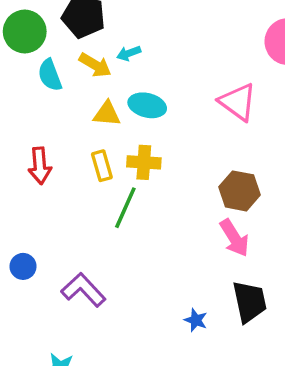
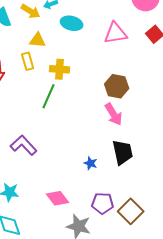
pink triangle: (238, 102) -> (116, 33), turned -45
cyan ellipse: (147, 105) -> (72, 23), moved
yellow rectangle: (102, 166) -> (28, 61), moved

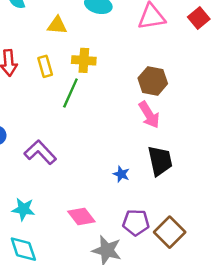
yellow rectangle: (28, 61) -> (45, 66), moved

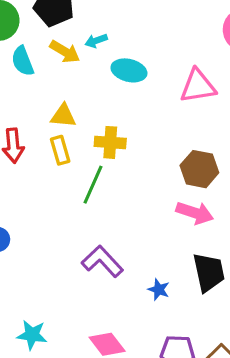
yellow triangle: (57, 25) -> (63, 116), moved
pink arrow: (149, 115) -> (195, 213), turned -40
purple L-shape: (40, 152) -> (102, 261), moved

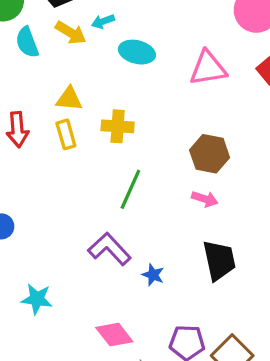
green line: (93, 185) -> (130, 189), moved
pink arrow: (195, 213) -> (205, 199), size x0.7
blue star: (159, 289) -> (153, 275), moved
cyan star: (32, 335) -> (37, 299), moved

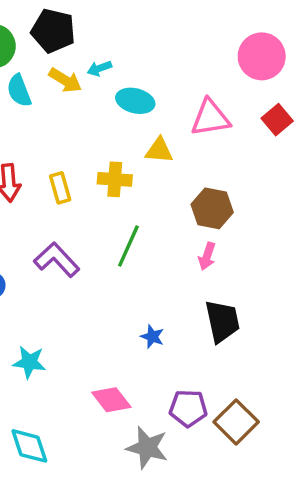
yellow triangle: (69, 99) -> (159, 150), moved
pink arrow: (205, 199) -> (207, 256), turned 90
purple L-shape: (109, 249) -> (57, 260), moved

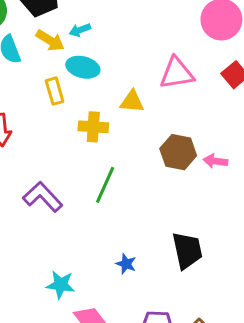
cyan ellipse: (135, 101) -> (83, 67), moved
yellow rectangle: (60, 188) -> (55, 91), moved
pink arrow: (207, 256) -> (215, 161), moved, turned 80
cyan star: (29, 362) -> (61, 285), moved

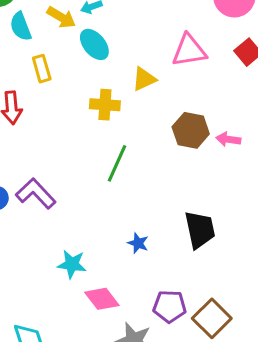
cyan ellipse: (83, 67) -> (94, 44), turned 36
yellow rectangle: (55, 91) -> (42, 69), moved
yellow triangle: (132, 101) -> (144, 79), turned -30
purple L-shape: (43, 197) -> (36, 193), moved

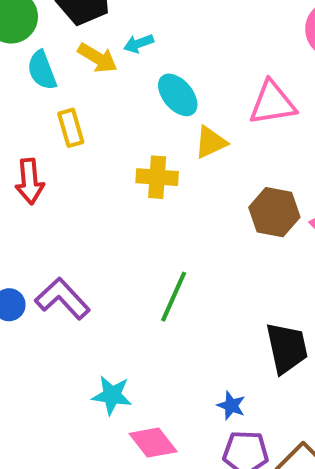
cyan ellipse: (94, 44) -> (178, 95), moved
green line: (117, 163) -> (174, 297), moved
blue star: (138, 243) -> (231, 406), moved

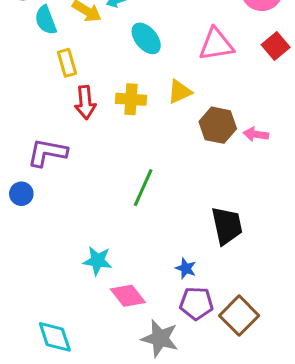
yellow triangle: (211, 142) -> (180, 92), moved
red arrow: (30, 181) -> (85, 102), moved
purple L-shape: (63, 299) -> (47, 153), moved, turned -36

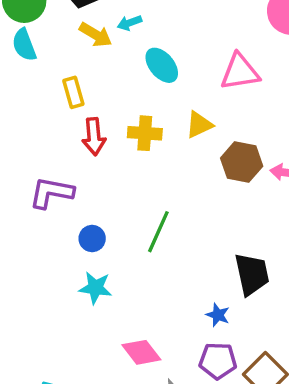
cyan semicircle: (46, 20) -> (24, 45), moved
blue circle: (21, 194) -> (92, 239), moved
cyan star: (97, 261) -> (96, 288), moved
blue star: (186, 268) -> (218, 315), moved

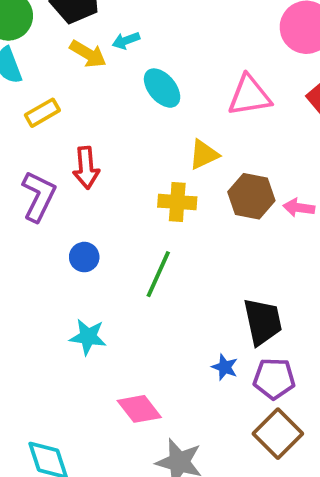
yellow rectangle: (73, 92) -> (42, 113), moved, turned 76
yellow cross: (145, 133) -> (177, 202), moved
purple L-shape: (51, 193) -> (39, 196), moved, turned 105
blue circle: (92, 239) -> (84, 257), moved
purple pentagon: (218, 361) -> (274, 379), moved

